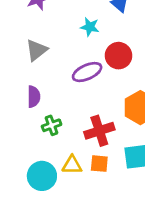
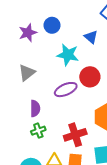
cyan star: (90, 27) -> (68, 55), size x1.5
purple semicircle: (34, 97) -> (35, 108), moved

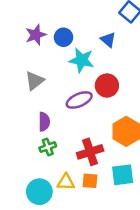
blue circle: (52, 25) -> (63, 37), moved

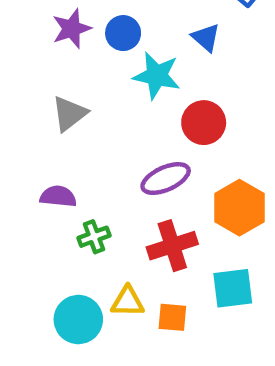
purple ellipse: (79, 100) -> (166, 179), moved
purple semicircle: (44, 122) -> (58, 196), moved, turned -84
orange square: (90, 181) -> (172, 317), moved

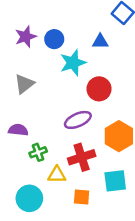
blue triangle: (206, 38) -> (100, 42), turned -42
cyan star: (157, 76) -> (73, 63), turned -30
yellow triangle: (128, 302) -> (57, 175), moved

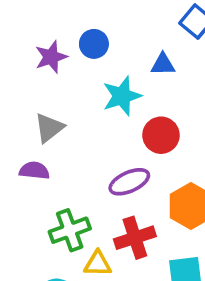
blue circle: (54, 39) -> (94, 44), moved
purple semicircle: (18, 130) -> (34, 171), moved
green cross: (38, 152) -> (70, 230), size x1.5

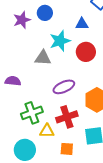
gray triangle: (49, 128) -> (43, 58), moved, turned 42
red circle: (161, 135) -> (86, 52), moved

